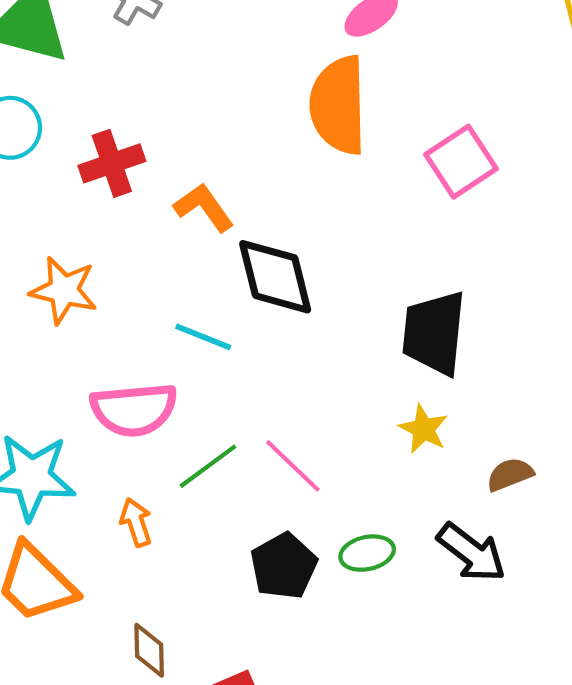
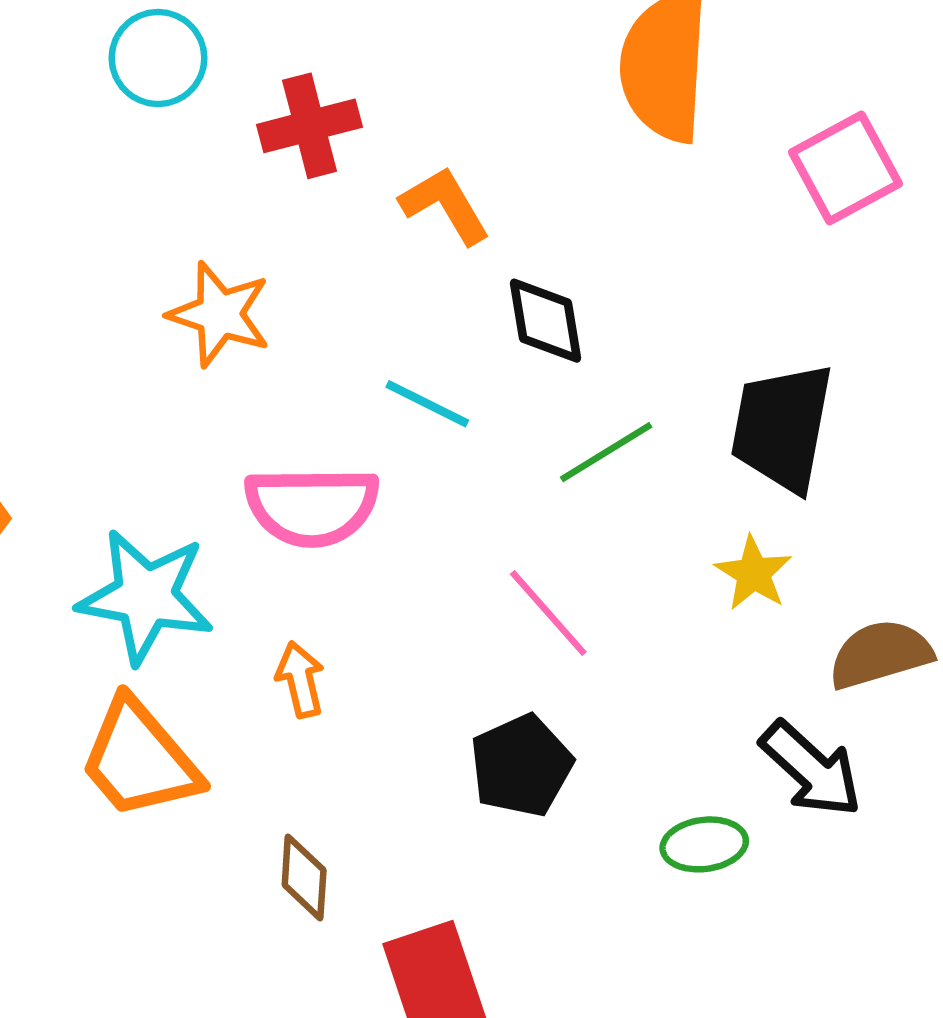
black diamond: (275, 277) -> (546, 321), size x0.7
green line: (208, 466) -> (606, 452), moved
brown semicircle: (510, 474) -> (880, 654), size x1.4
green ellipse: (367, 553) -> (704, 844), moved

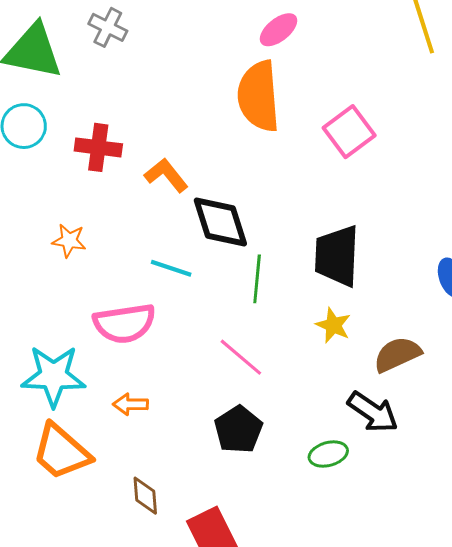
red cross: (309, 126) -> (98, 147), turned 30
orange star: (219, 314) -> (69, 241), size x0.7
black diamond: (546, 321) -> (220, 222), size x1.4
green line: (606, 452) -> (257, 279), turned -45
orange arrow: (300, 679) -> (131, 404), turned -68

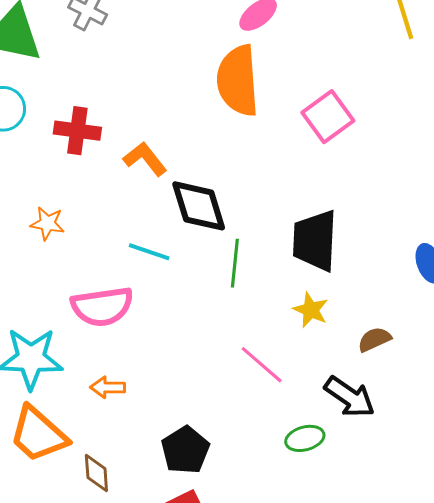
brown semicircle: (397, 354) -> (374, 339), size x0.7
pink line: (241, 357) -> (262, 365), moved
black pentagon: (238, 430) -> (185, 450), moved
brown diamond: (145, 496) -> (96, 473), moved

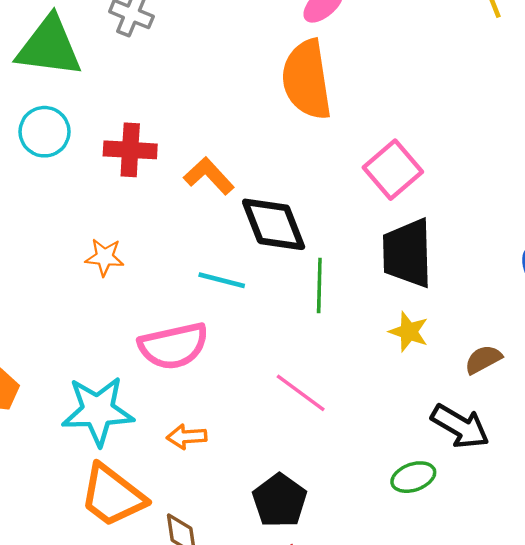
pink square: (328, 117) -> (393, 170), moved
pink line: (262, 365) -> (301, 393), moved

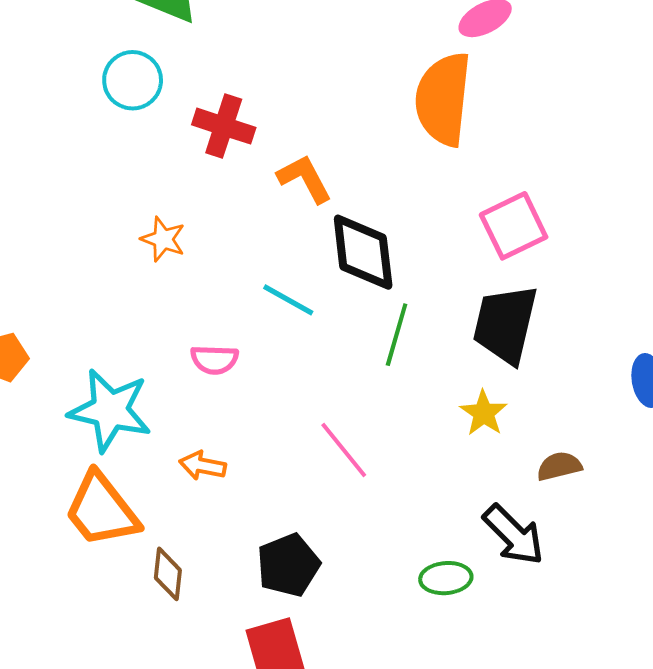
pink semicircle: (173, 346) -> (214, 360), size x0.6

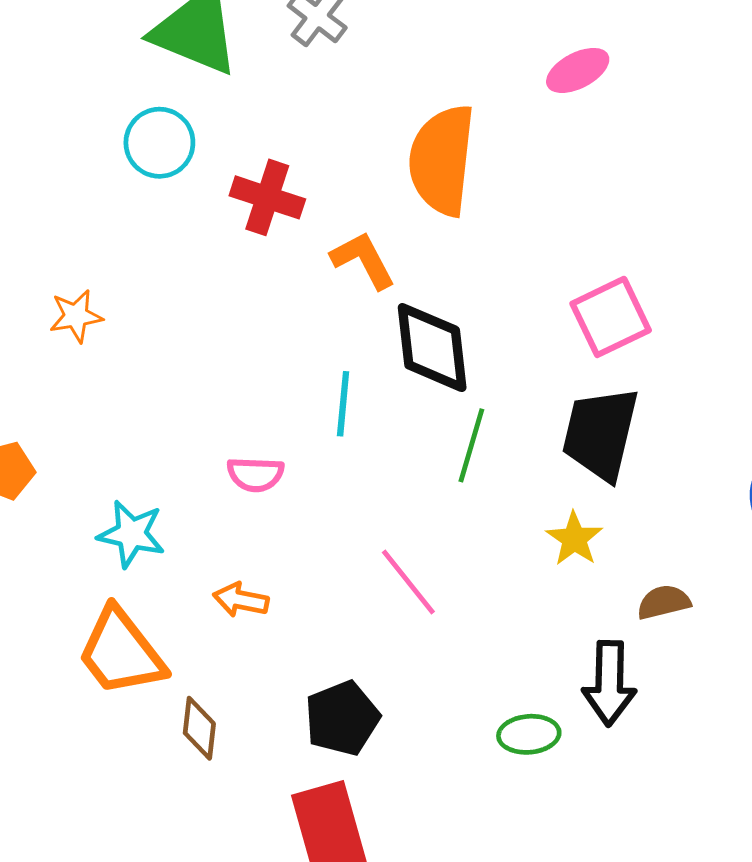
orange semicircle: (443, 99) -> (442, 160), moved
orange star: (163, 239) -> (76, 316), moved, turned -30
cyan line: (288, 300) -> (343, 404), turned 66
cyan star: (110, 410) -> (131, 534), size x0.7
black arrow: (514, 535) -> (609, 683), turned 46

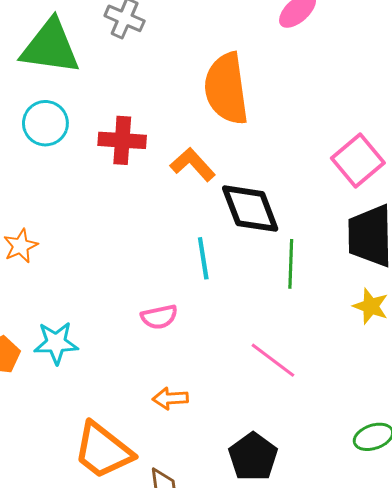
cyan star: (131, 534) -> (56, 343), moved

